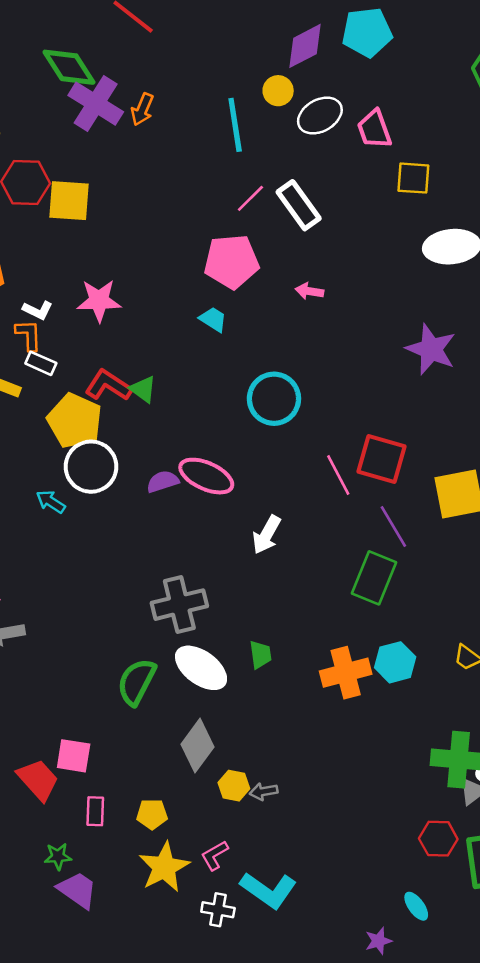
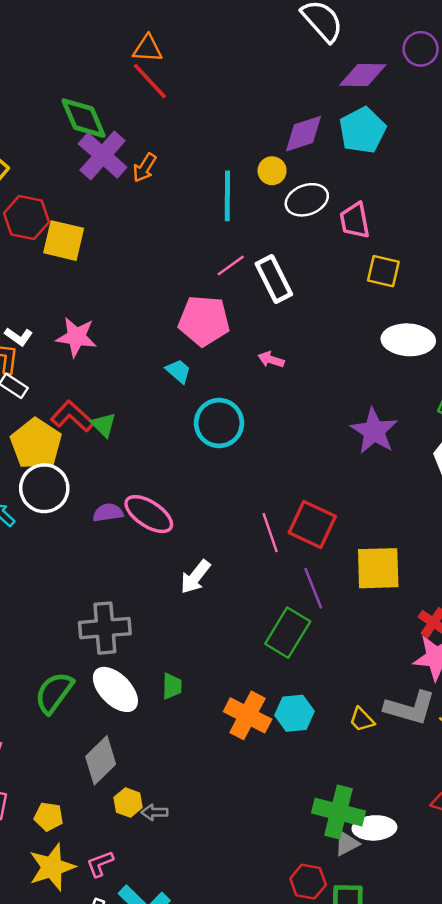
cyan pentagon: (367, 32) -> (362, 130), turned -30
cyan circle: (274, 399) -> (219, 423), moved
orange cross: (346, 673) -> (248, 715), turned 33

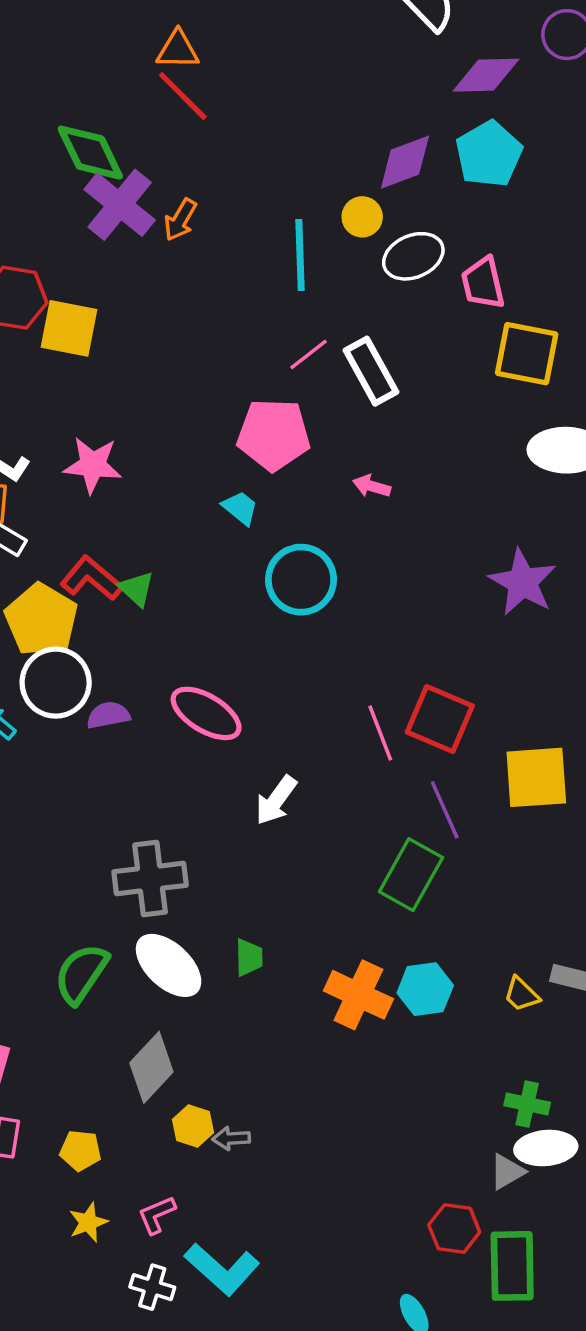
yellow square: (383, 271) -> (527, 354), size x1.4
purple semicircle: (108, 513) -> (108, 715), moved
green cross: (338, 812) -> (527, 1104), moved, size x0.6
yellow star: (52, 867) -> (88, 1222), size x0.6

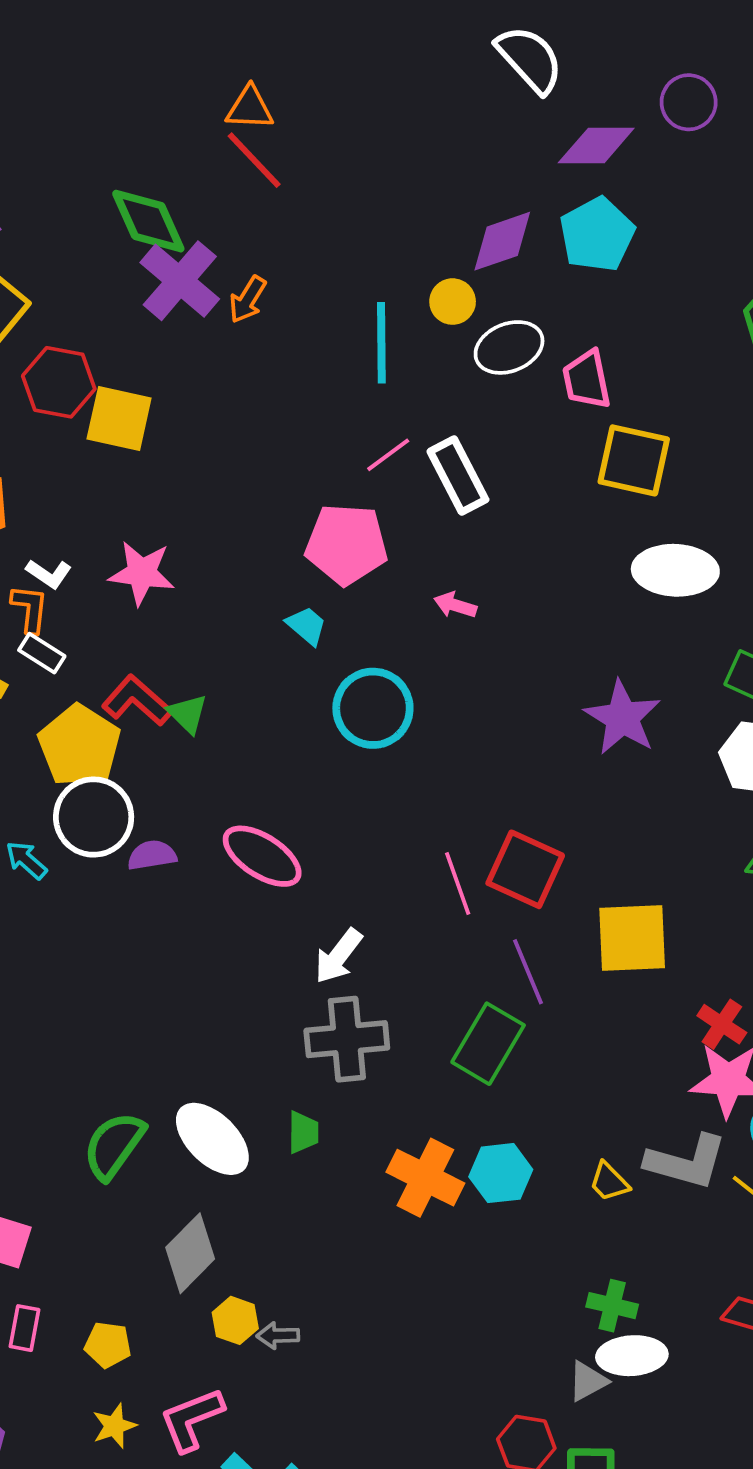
gray cross: (150, 879) -> (347, 1039), moved
pink L-shape: (157, 1215) -> (192, 1419), size x1.5

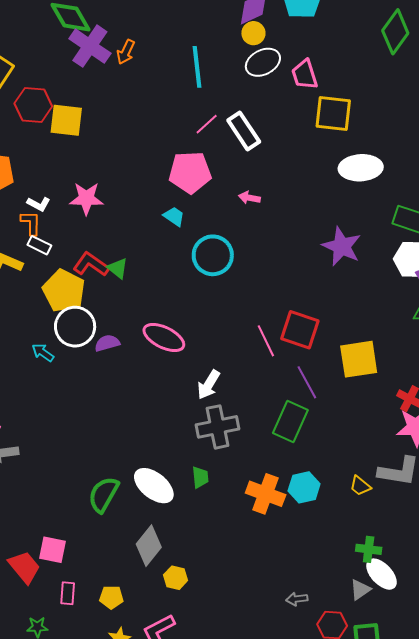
yellow circle: (453, 302) -> (253, 33), moved
gray arrow: (278, 1336) -> (297, 599), moved
white ellipse: (632, 1356) -> (382, 574), turned 56

